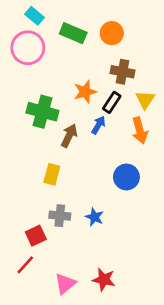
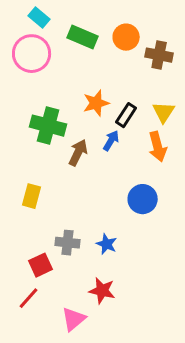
brown cross: (122, 72) -> (159, 55), moved
yellow rectangle: (52, 174) -> (32, 196), moved
red star: (104, 280) -> (102, 291), moved

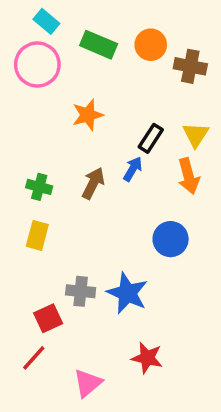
orange star: (96, 103) -> (88, 115), moved
green cross: (48, 126) -> (39, 187), moved, size x0.6
blue star: (107, 244) -> (127, 293), size x1.6
red star: (102, 291) -> (147, 358), moved

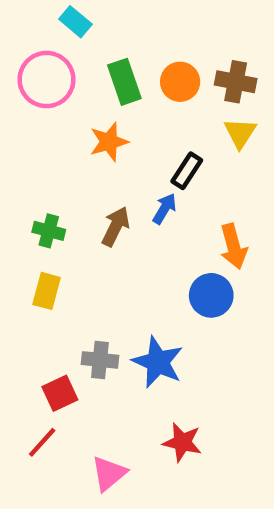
cyan rectangle: (46, 21) -> (75, 22), moved
green rectangle: (99, 45) -> (124, 82), moved, turned 48
orange circle: (151, 45) -> (180, 82), moved
yellow triangle: (196, 135) -> (240, 133), moved
orange arrow: (189, 176) -> (233, 246), moved

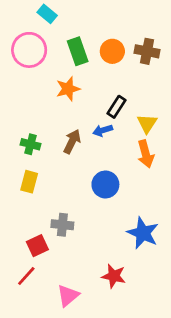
yellow triangle: (240, 133) -> (147, 123), moved
blue arrow: (164, 209) -> (103, 130), turned -138
blue circle: (211, 295) -> (105, 184), moved
blue star: (158, 362) -> (143, 233), moved

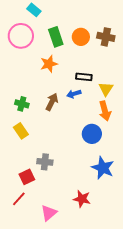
black rectangle: (117, 107) -> (84, 77), turned 63
yellow rectangle: (29, 182) -> (21, 131), turned -49
blue circle: (105, 184) -> (92, 134), moved

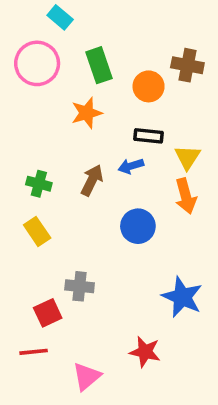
orange circle: (81, 37) -> (149, 86), moved
blue circle: (92, 134) -> (138, 226), moved
red line: (19, 199) -> (34, 352), turned 42

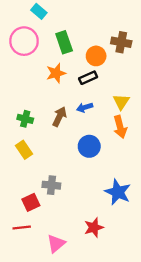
black rectangle: (149, 136) -> (88, 78), moved, turned -30
red star: (145, 352) -> (94, 227), turned -30

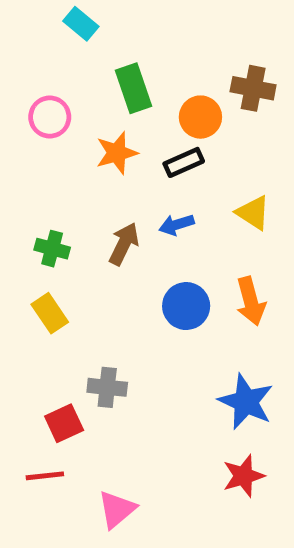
pink circle: (24, 41) -> (50, 117), moved, size x0.7
yellow triangle: (121, 102) -> (253, 213), turned -30
orange arrow: (120, 127) -> (251, 301), moved
red star: (94, 227) -> (244, 476), moved

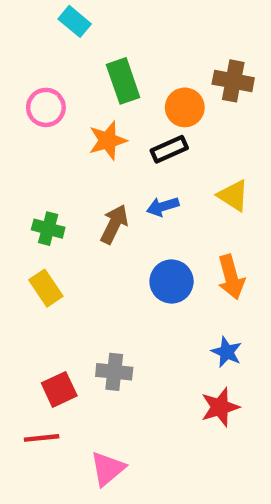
gray cross: (107, 387) -> (114, 372), moved
blue star: (246, 402) -> (227, 352), moved, size x0.6
red star: (244, 476) -> (220, 407), moved

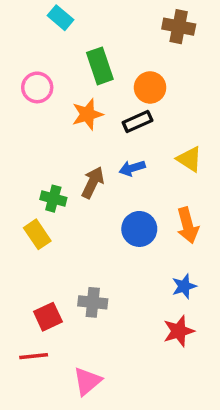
brown cross: (233, 81) -> (179, 27), moved
green cross: (48, 229) -> (53, 199), moved
blue star: (227, 352) -> (184, 286), turned 30

